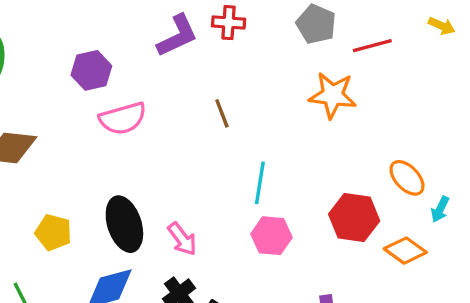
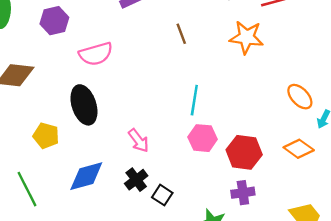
purple hexagon: (91, 70) -> (54, 21), moved
brown line: (222, 113) -> (181, 34), moved
red hexagon: (354, 217) -> (244, 152), moved
black ellipse: (124, 224) -> (84, 105), moved

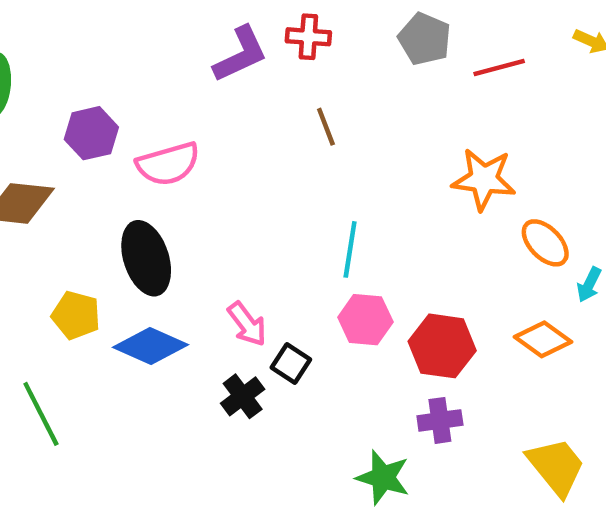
purple hexagon: (54, 21) -> (91, 133), moved
orange star: (246, 37) -> (484, 179), moved
blue diamond: (86, 176) -> (151, 346), moved, turned 39
black square: (162, 195) -> (291, 363), moved

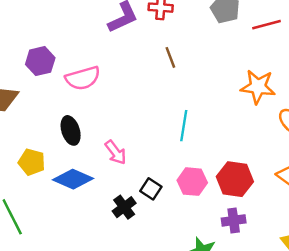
black ellipse: (146, 258) -> (71, 130), size x0.7
pink hexagon: (365, 320) -> (192, 182), moved
pink arrow: (247, 324) -> (116, 152), moved

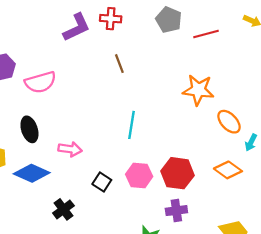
pink arrow: (116, 152) -> (70, 149), turned -45
black cross: (124, 207) -> (63, 209), moved

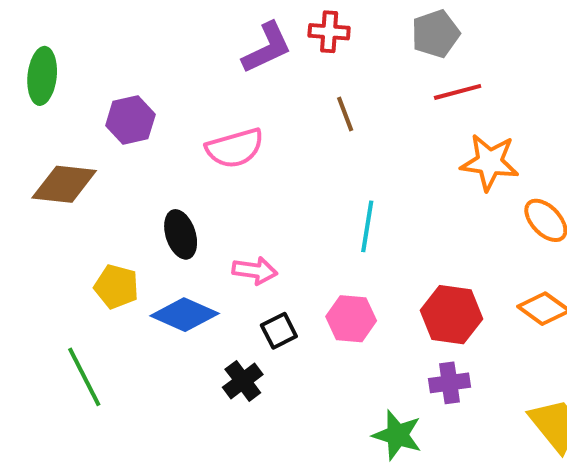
gray pentagon: (169, 20) -> (435, 34), turned 30
red line: (206, 34) -> (458, 92), moved
pink semicircle: (40, 82) -> (235, 148), moved
pink hexagon: (139, 175) -> (351, 319), moved
black square: (102, 182) -> (279, 331), moved, turned 30

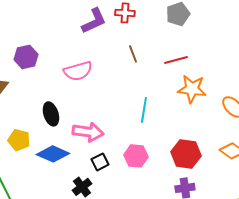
red line: (458, 92) -> (176, 60), moved
orange star: (490, 162) -> (192, 89), moved
pink arrow: (255, 271) -> (88, 132), size x1.4

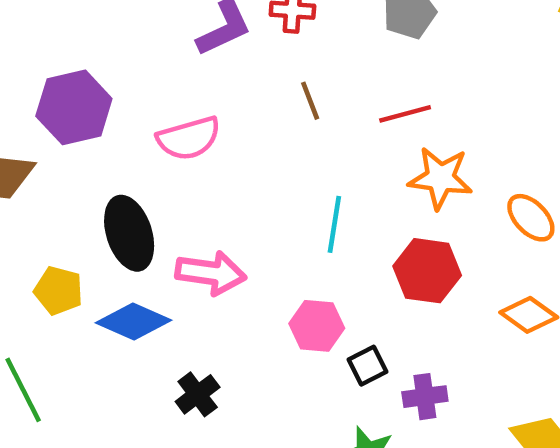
purple hexagon: (26, 57) -> (74, 107), size x1.4
black ellipse: (51, 114) -> (129, 233), size x1.4
red hexagon: (186, 154) -> (427, 271), moved
black square: (100, 162) -> (368, 366), moved

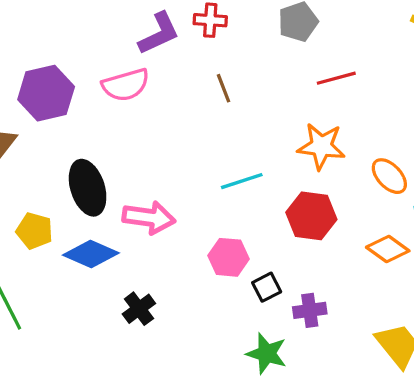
red line: (405, 114) -> (336, 78), moved
pink semicircle: (189, 138) -> (126, 85), moved
cyan line: (334, 224) -> (242, 181), turned 63

